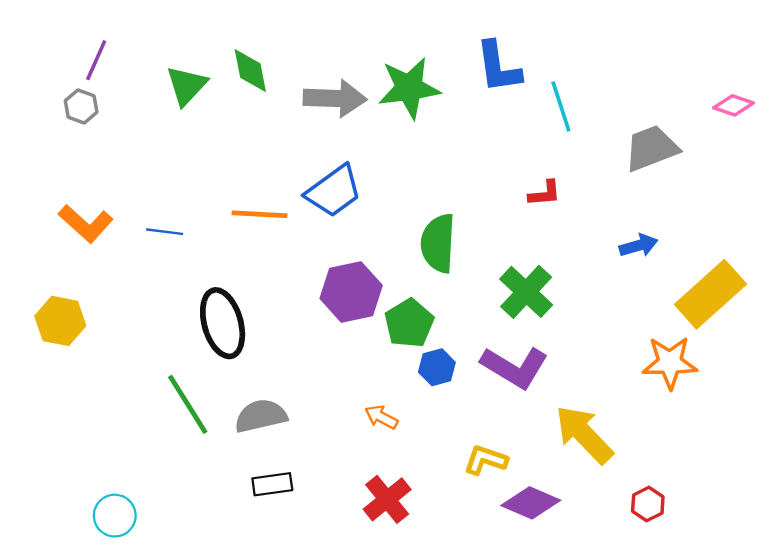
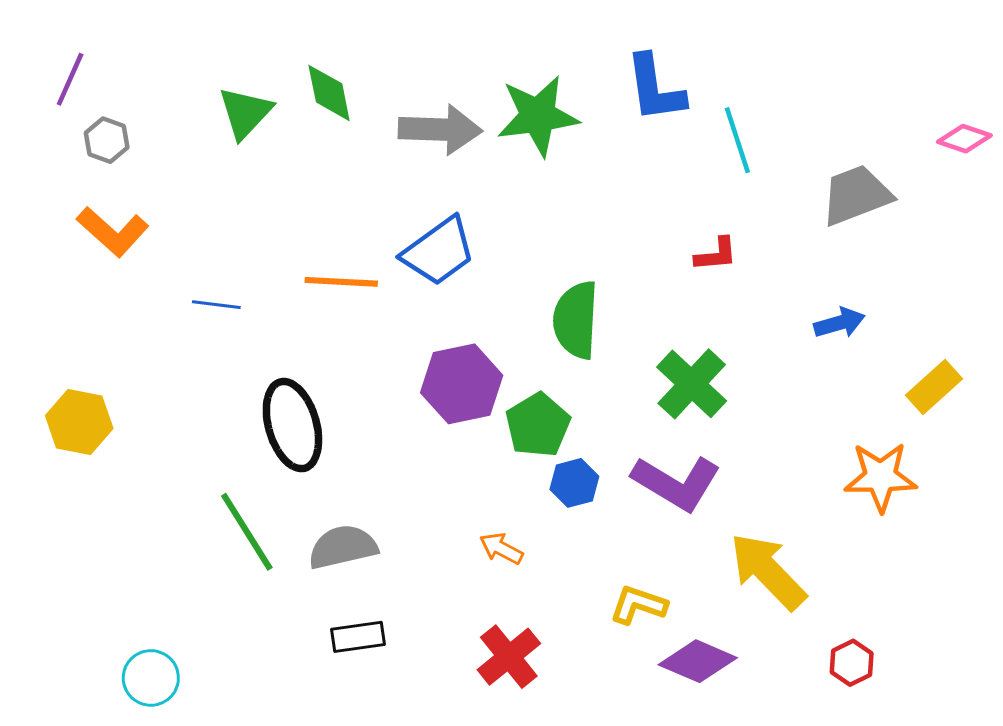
purple line: (96, 60) -> (70, 79), moved
orange L-shape: (86, 224) -> (113, 232), moved
yellow rectangle: (710, 294) -> (934, 387), size x0.6

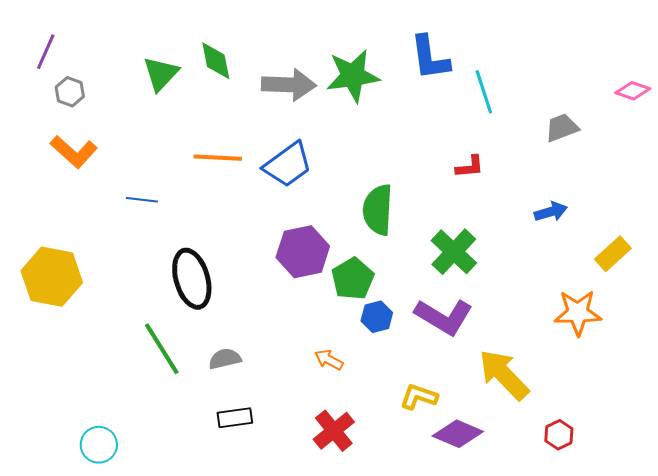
gray trapezoid: (856, 195) -> (562, 128), size x0.7
orange line: (341, 282) -> (218, 158), moved
yellow hexagon: (79, 422) -> (52, 277), size x1.4
gray semicircle: (343, 547) -> (225, 359), size x0.7

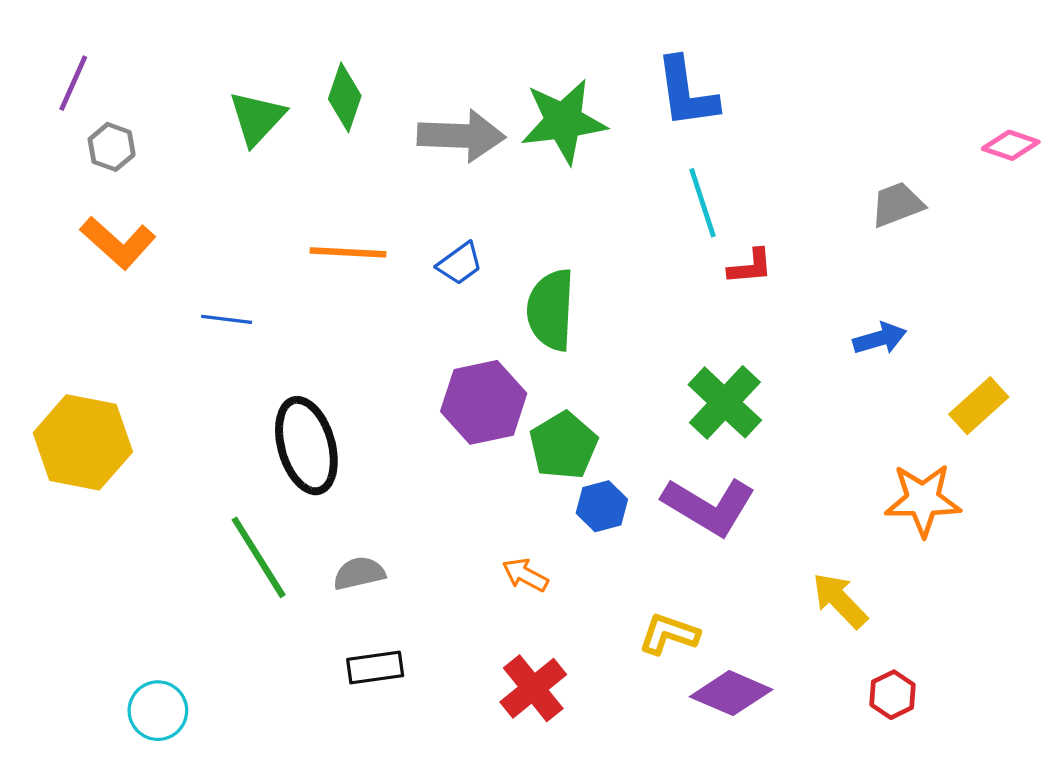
green diamond: (216, 61) -> (345, 97), turned 30
cyan line: (484, 92) -> (702, 203), moved
blue trapezoid: (288, 165) -> (460, 263), size x0.6
green semicircle: (378, 210) -> (551, 310), moved
yellow arrow: (504, 375) -> (840, 600), moved, size x0.7

